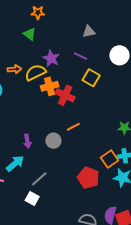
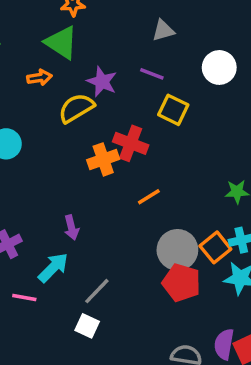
green triangle: (30, 34) -> (61, 43), size x1.5
orange arrow: (15, 69) -> (39, 78), moved
orange cross: (50, 86) -> (103, 159), moved
gray circle: (53, 141) -> (177, 250), moved, size x1.5

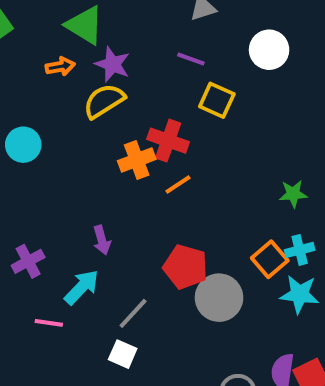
purple star: (102, 82) -> (113, 64), moved
orange line: (149, 197) -> (178, 184), moved
gray circle: (177, 250) -> (219, 298), moved
red pentagon: (181, 283) -> (185, 267), moved

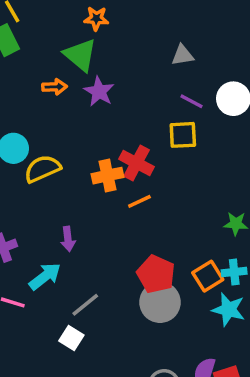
purple line: (191, 59) -> (192, 101), moved
yellow square: (217, 100) -> (183, 135), turned -36
yellow semicircle: (104, 101) -> (42, 169), moved
red pentagon: (185, 267) -> (156, 274), moved

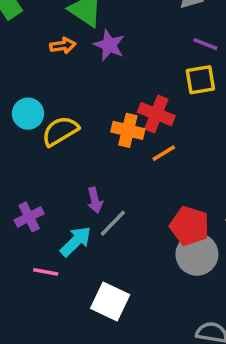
orange cross: (108, 176) -> (128, 130), turned 32
gray line: (85, 305) -> (113, 223), moved
white square: (71, 338) -> (110, 302), size x1.5

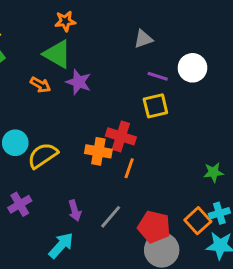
orange arrow: (63, 46) -> (40, 85), turned 42
orange line: (164, 153) -> (129, 168), turned -36
purple cross: (29, 217) -> (20, 204), moved
gray line: (113, 223) -> (111, 217), moved

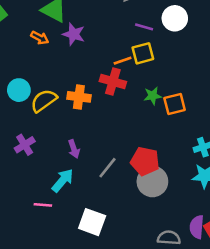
orange cross: (98, 151) -> (79, 97), moved
orange line: (129, 168) -> (123, 61), moved, turned 54
green star: (213, 172) -> (153, 96), moved
gray line: (111, 217) -> (107, 168), moved
orange square: (198, 221) -> (175, 104), moved, turned 30

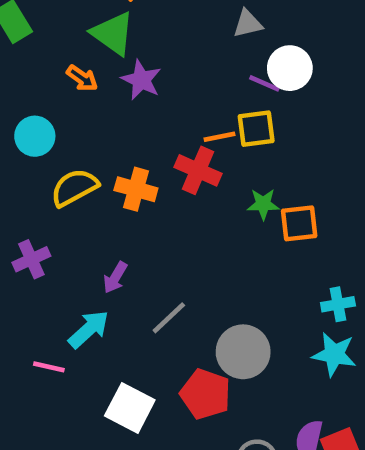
white circle: (175, 18) -> (290, 68), moved
cyan circle: (19, 90) -> (35, 136), moved
purple arrow: (74, 149) -> (115, 278), turned 42
red pentagon: (145, 161) -> (205, 394), moved

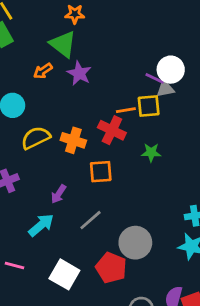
gray triangle: (248, 24) -> (165, 89), moved
orange arrow: (82, 78) -> (43, 71), turned 108
orange square: (299, 223) -> (101, 172), moved
pink line: (49, 367) -> (15, 266), moved

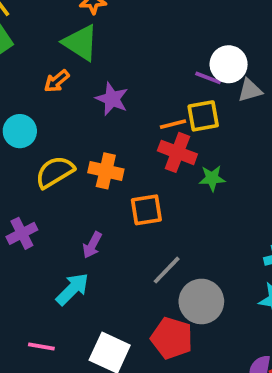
purple star: (79, 73) -> (112, 99), moved
gray triangle: (165, 89) -> (250, 90), moved
red cross: (112, 130) -> (177, 152), moved
gray line: (91, 220) -> (167, 270), moved

